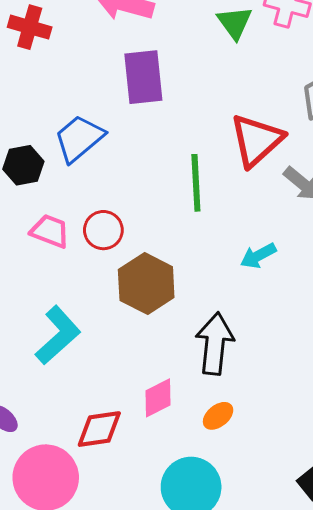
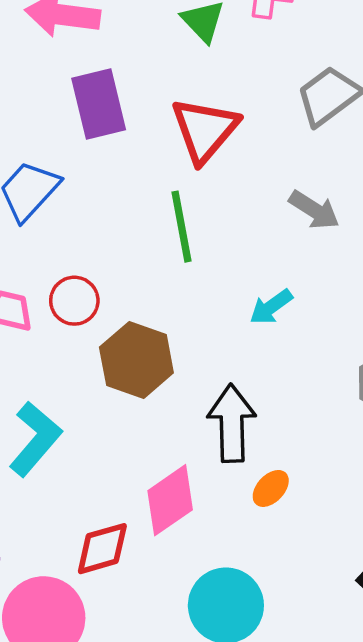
red triangle: (257, 140) -> (205, 130), moved
pink diamond: (158, 398) -> (170, 500), size x1.4
orange ellipse: (218, 416) -> (271, 488), moved

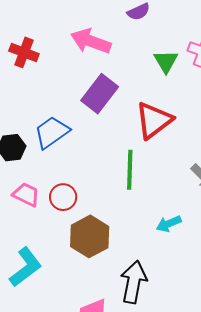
purple rectangle: (99, 104) -> (100, 94), turned 39

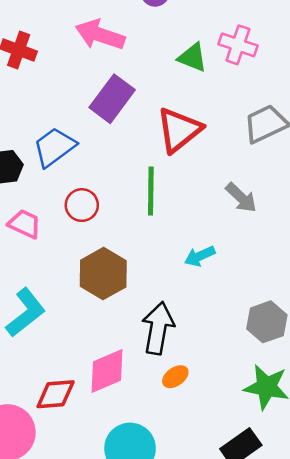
green triangle: (166, 61) -> (192, 58), turned -36
red circle: (63, 197) -> (82, 205), moved

